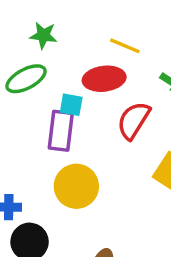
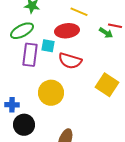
red semicircle: (134, 120) -> (70, 61), moved, turned -105
purple rectangle: (61, 131) -> (30, 55), moved

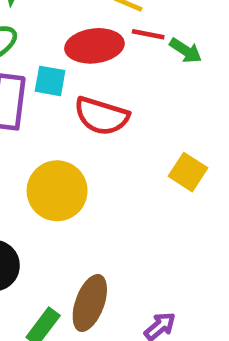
red line: (115, 26) -> (148, 34), moved
yellow square: (107, 85) -> (188, 172), size x0.7

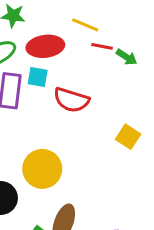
red ellipse: (94, 46) -> (45, 46), moved
yellow circle: (57, 191) -> (42, 169), moved

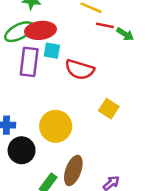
red ellipse: (45, 46) -> (41, 30), moved
yellow square: (128, 137) -> (109, 109), moved

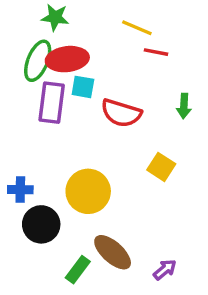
green ellipse: (19, 32) -> (38, 61), turned -40
green arrow: (125, 34) -> (184, 106), moved, turned 60
brown ellipse: (73, 170) -> (113, 252), turned -68

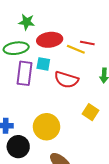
yellow line: (137, 28) -> (76, 49), moved
red ellipse: (67, 59) -> (50, 40), moved
green ellipse: (38, 61) -> (16, 48), turned 60

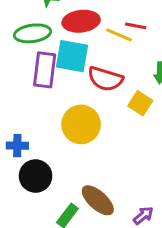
cyan square: (43, 64) -> (72, 56), size x1.6
yellow square: (90, 112) -> (140, 103), moved
yellow circle: (46, 127) -> (81, 124), moved

